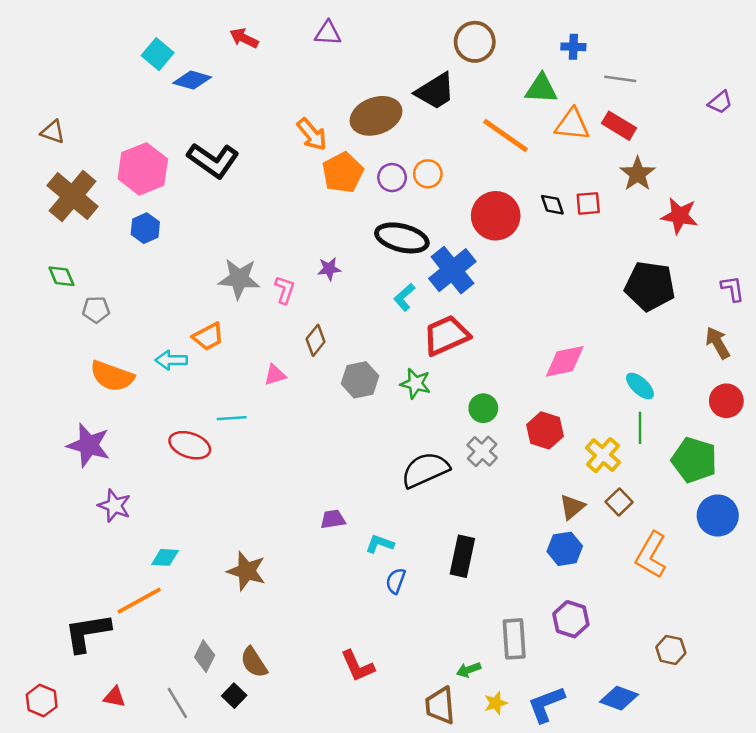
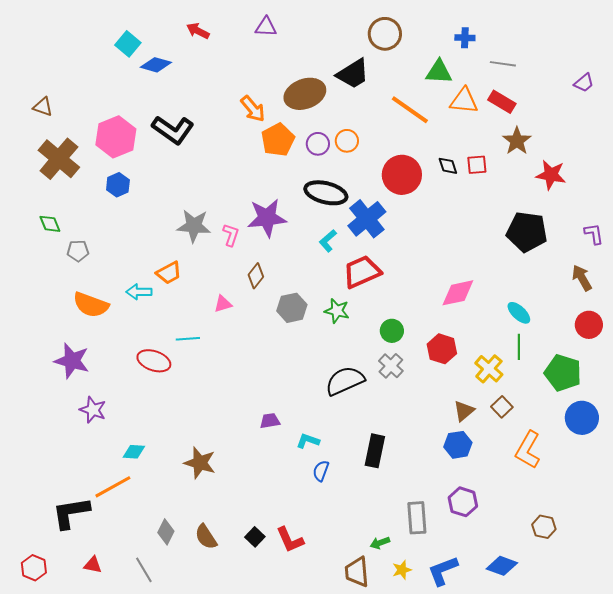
purple star: (329, 269) -> (267, 218), size x2.0
black square: (234, 696) -> (255, 537), moved

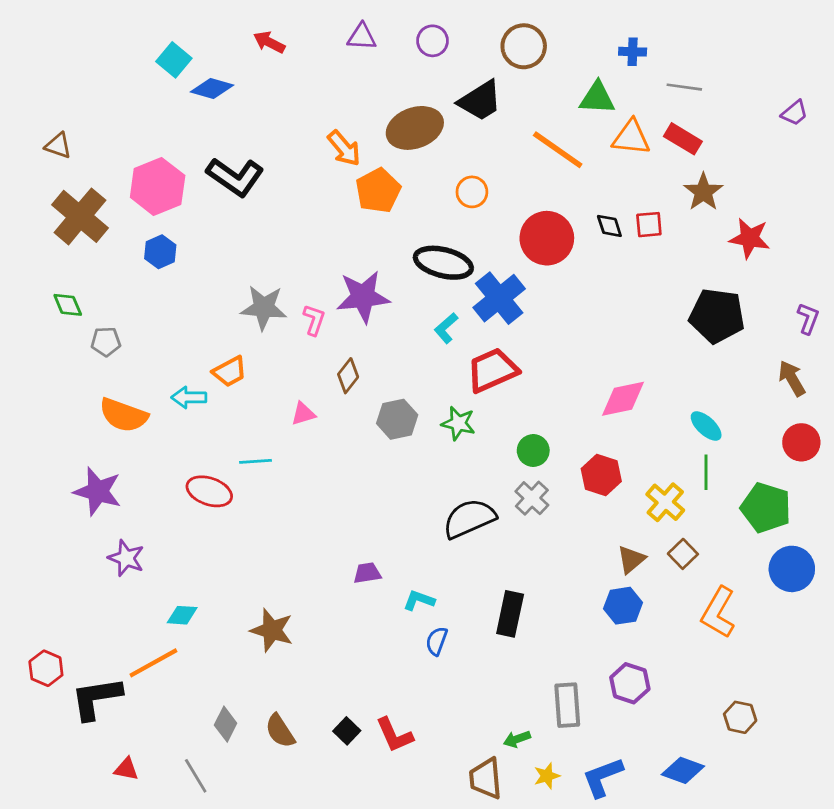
purple circle: (318, 144) -> (432, 41), moved
purple L-shape: (594, 234) -> (808, 318), turned 30
red hexagon: (34, 568) -> (46, 668), moved

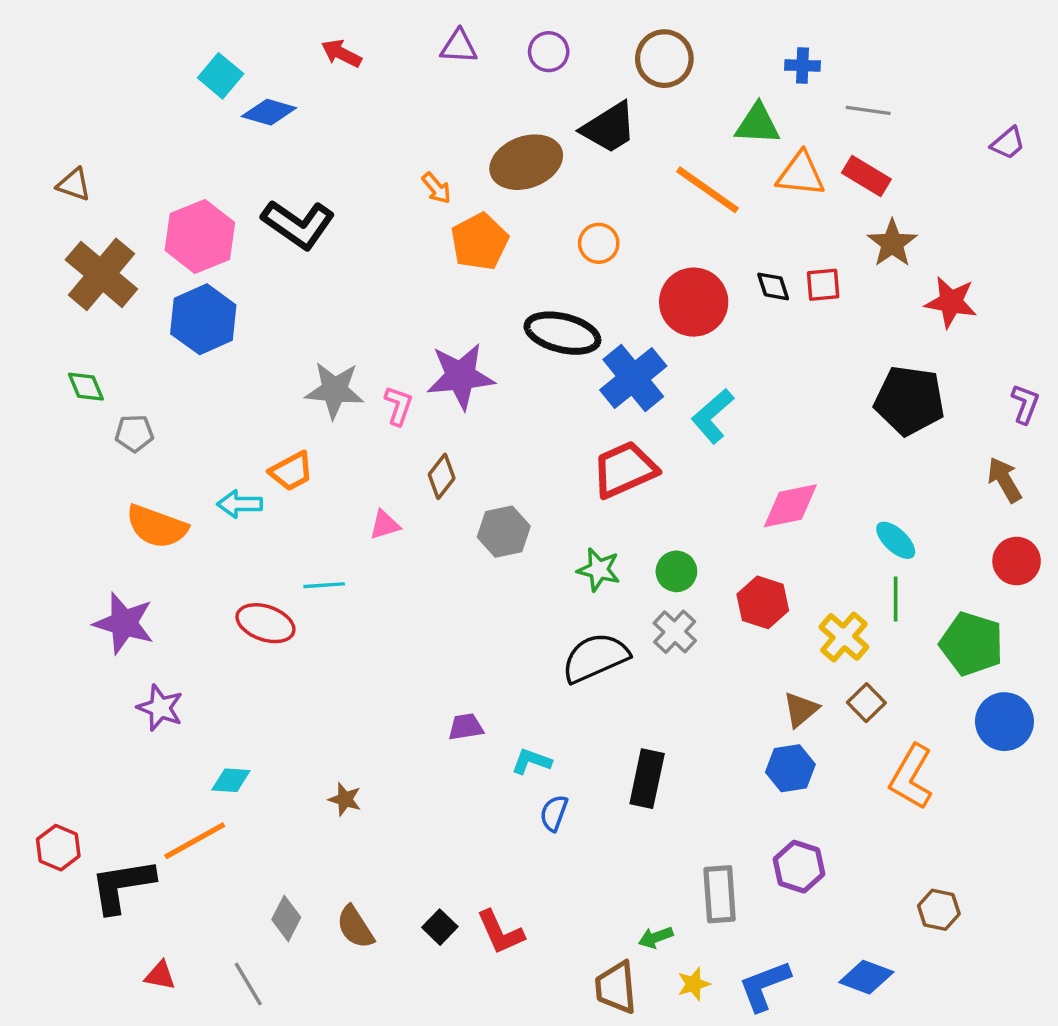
orange arrow: (344, 148) -> (436, 188), size x0.7
blue hexagon: (160, 252) -> (203, 319), size x1.6
cyan L-shape: (446, 328) -> (713, 416), moved, size x1.4
green star: (458, 423) -> (599, 570), moved
brown star: (272, 630) -> (345, 799), size x0.6

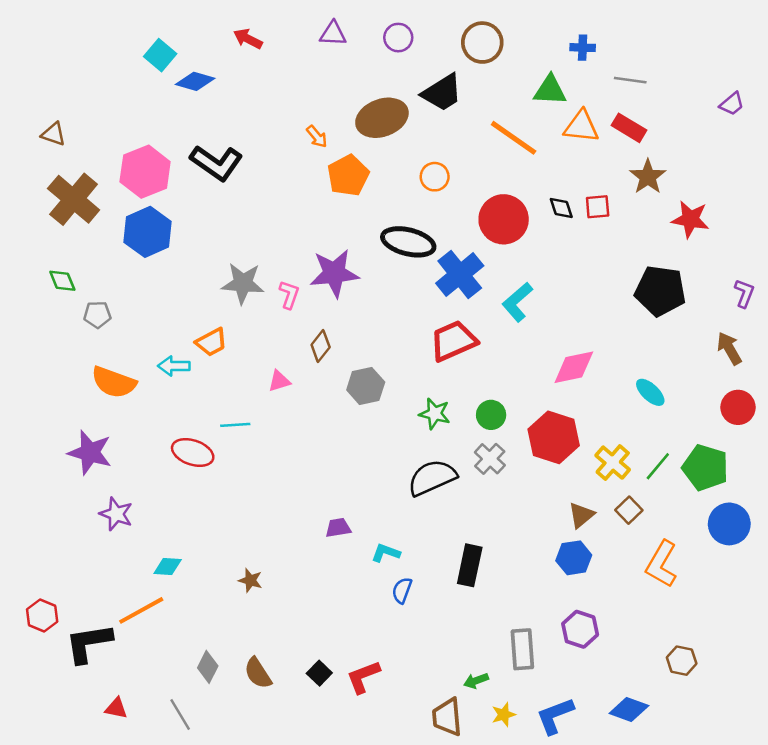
green line: (896, 599) -> (658, 466), moved, turned 40
red hexagon: (763, 602) -> (554, 437), size x1.4
red L-shape: (500, 932) -> (363, 677), turned 93

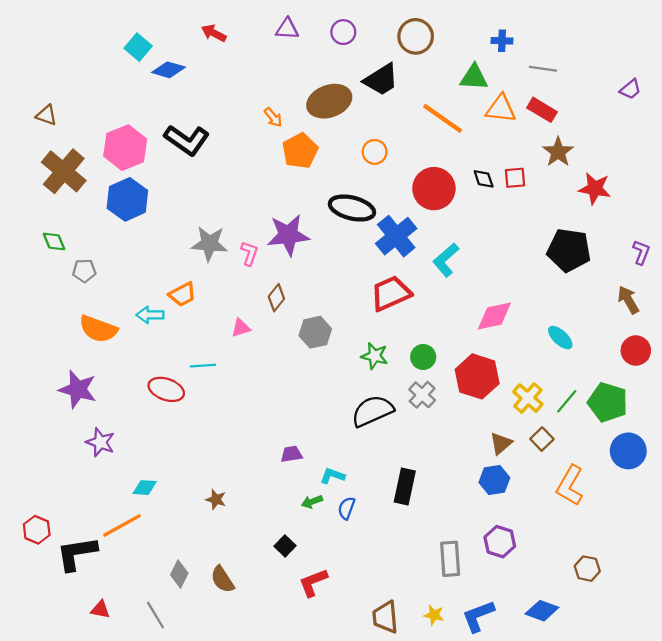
black square: (319, 673) -> (285, 546), moved
green arrow: (476, 681) -> (312, 502), moved
yellow star: (504, 715) -> (434, 615), turned 30

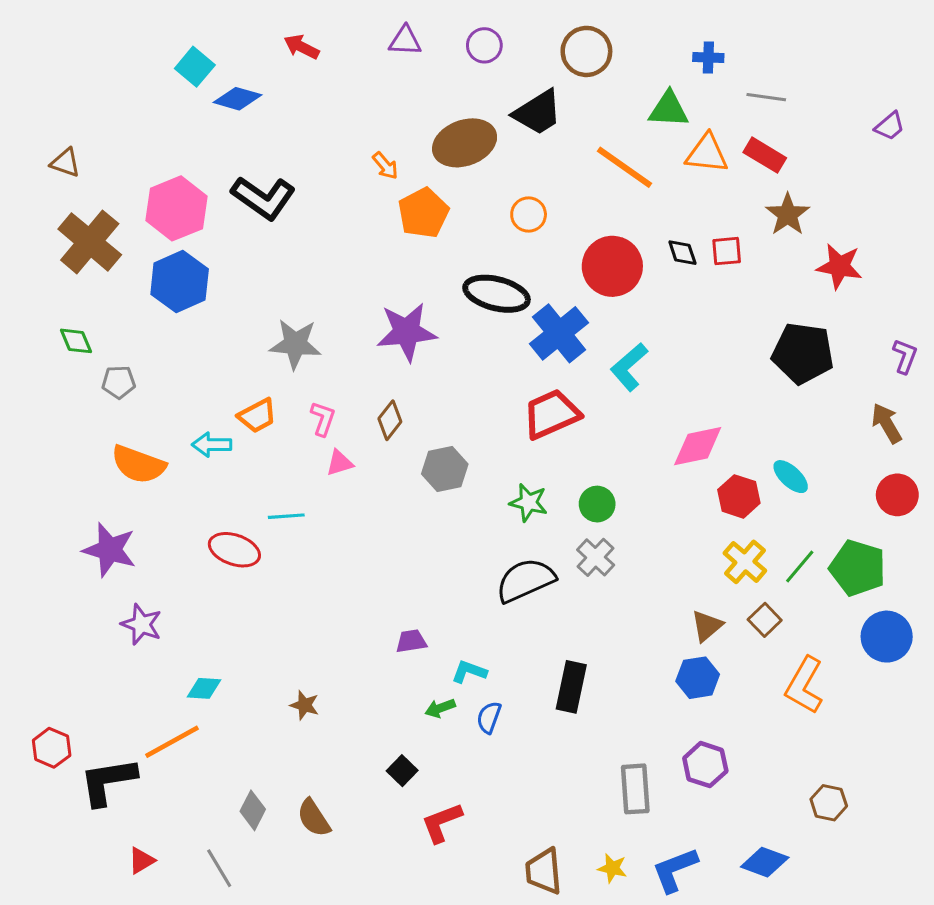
pink L-shape: (249, 253) -> (323, 419), moved
red hexagon: (477, 376) -> (739, 496), moved, size x0.7
red triangle: (100, 610) -> (141, 861), turned -42

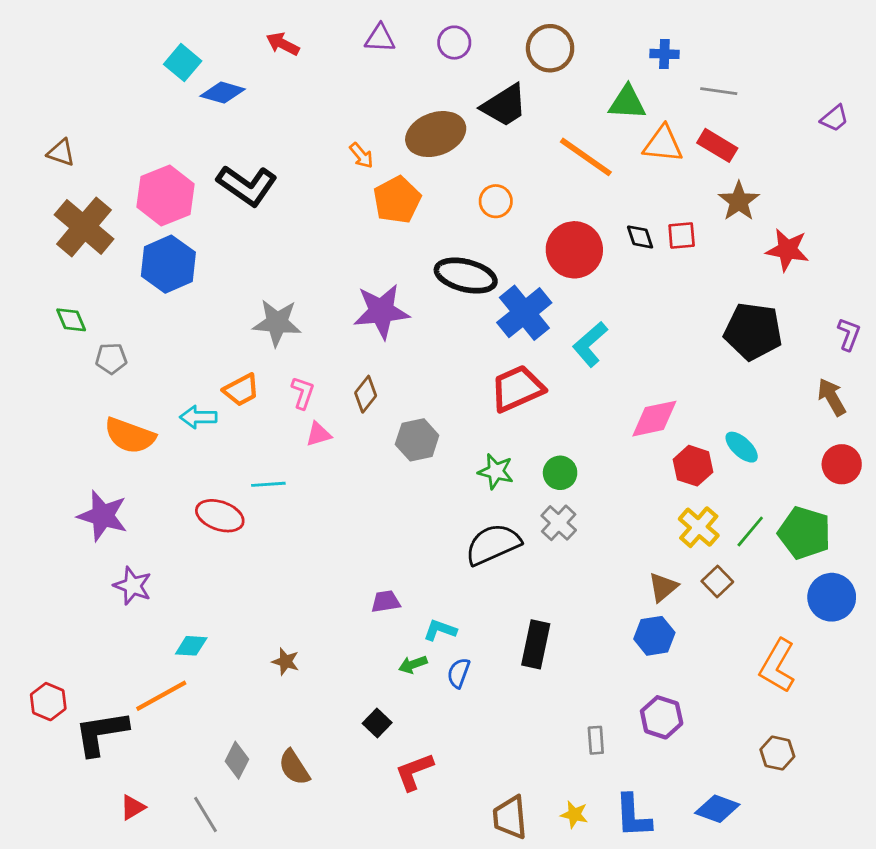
orange L-shape: (804, 685) -> (777, 666), moved
gray rectangle: (635, 789) -> (596, 740), size x0.6
blue L-shape: (675, 870) -> (633, 816), turned -72

